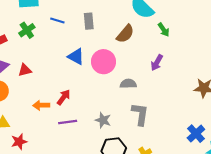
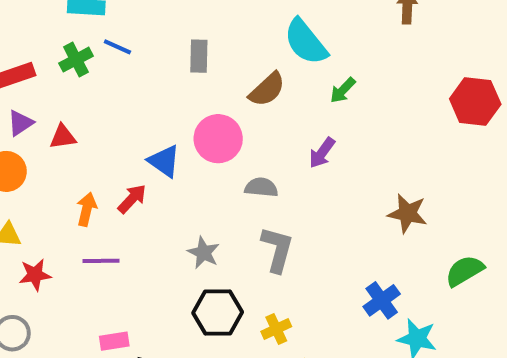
blue line: (57, 20) -> (117, 47), moved
green arrow: (164, 30) -> (343, 90), turned 72
blue triangle: (76, 57) -> (164, 161), moved
orange arrow: (41, 105) -> (87, 209), turned 98
purple line: (68, 122) -> (101, 261), moved

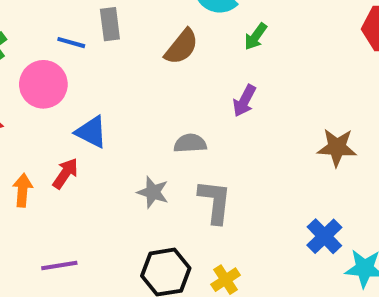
blue line: (117, 47) -> (71, 43), moved
pink circle: (218, 139) -> (43, 84), moved
gray star: (204, 253) -> (153, 192), moved
purple line: (101, 261) -> (59, 266), moved

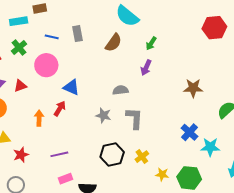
green arrow: (256, 36) -> (151, 43), moved
blue line: (71, 43) -> (52, 37), moved

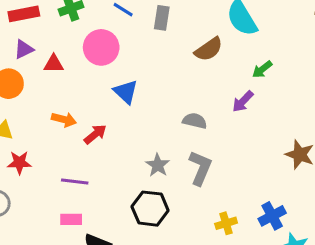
red arrow: (60, 109) -> (95, 134), moved
gray star: (103, 115) -> (158, 165), moved
orange arrow: (39, 118) -> (64, 120), turned 84
yellow cross: (142, 157) -> (226, 223), moved

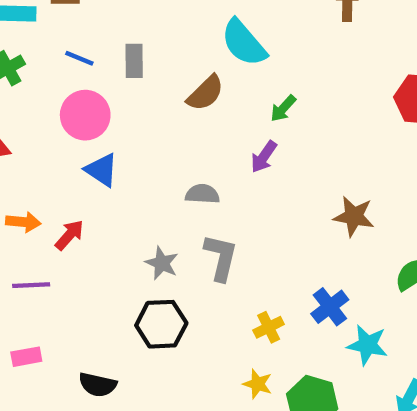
pink circle: (101, 47) -> (85, 115), moved
purple line: (75, 181) -> (31, 285), moved
pink rectangle: (71, 219) -> (26, 357), moved

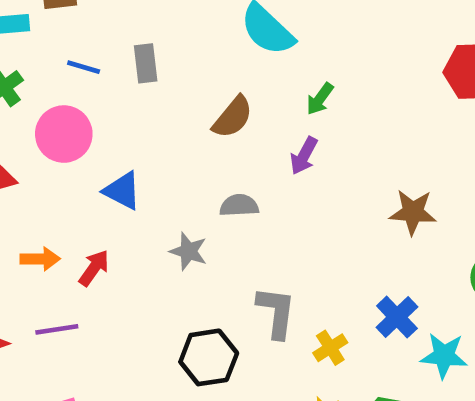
brown semicircle: (205, 93) -> (233, 117), moved
pink circle: (85, 115) -> (64, 134), moved
gray L-shape: (221, 257) -> (276, 312), moved
gray star: (162, 263) -> (188, 251), moved

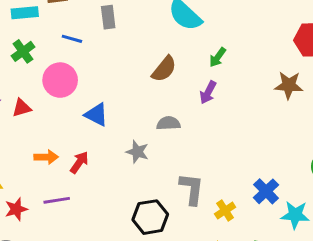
gray rectangle: (146, 63) -> (108, 17), moved
brown star: (413, 212) -> (289, 85), moved

